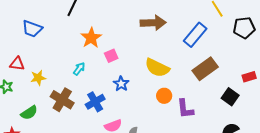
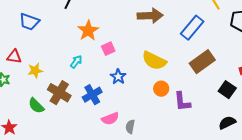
green semicircle: (29, 113) -> (36, 106), moved, turned 78

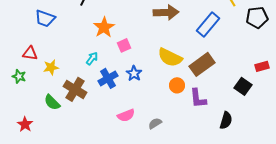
brown rectangle: (202, 62) -> (202, 64), moved
blue cross: (92, 95) -> (108, 78), moved
black semicircle: (227, 123) -> (226, 120), moved, turned 132
gray semicircle: (130, 127) -> (155, 123), moved, turned 48

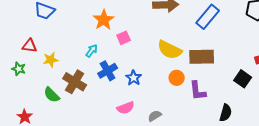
brown rectangle: (202, 64) -> (202, 57), turned 35
blue star: (134, 73) -> (134, 78), moved

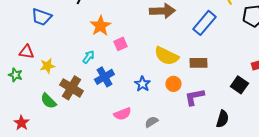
brown rectangle: (202, 57) -> (198, 63), size x0.7
blue star: (134, 78) -> (142, 84), moved
purple L-shape: (198, 91) -> (194, 97), turned 85

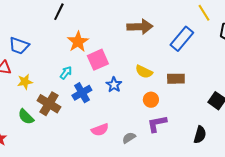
blue trapezoid: (41, 17) -> (19, 46), moved
pink square: (120, 44) -> (98, 60), size x1.5
yellow semicircle: (166, 56) -> (144, 72), size x0.7
blue star: (142, 84) -> (114, 85), moved
purple L-shape: (194, 97) -> (157, 124), moved

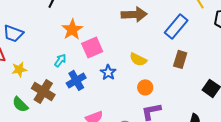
brown rectangle: (176, 79) -> (180, 59), moved, turned -72

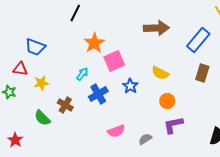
brown cross: (43, 91) -> (65, 105), size x0.7

